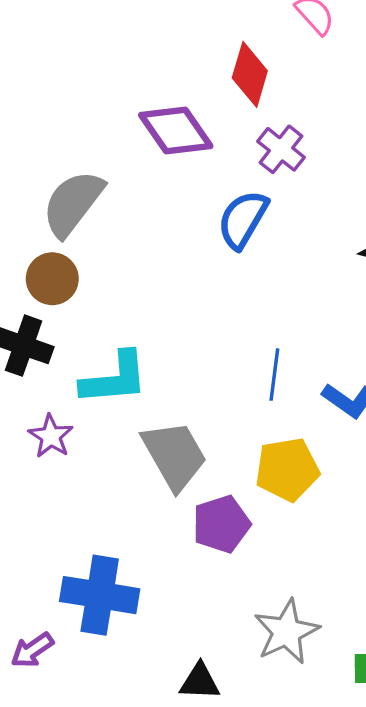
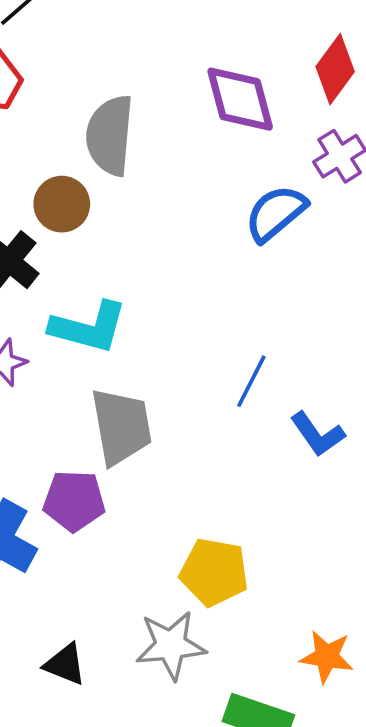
gray semicircle: (73, 203) -> (110, 135), turned -52
yellow pentagon: (287, 469) -> (214, 572), moved
purple pentagon: (221, 524) -> (74, 501), moved

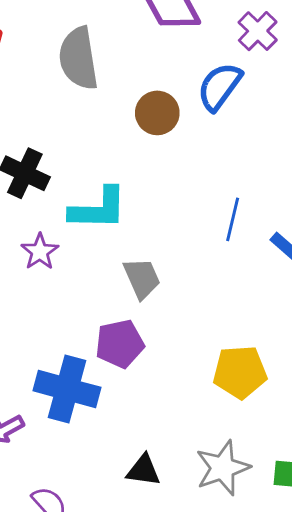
brown circle: (62, 204) -> (157, 113), moved
gray trapezoid: (121, 426) -> (142, 278), size x0.7
gray star: (171, 645) -> (223, 468), moved

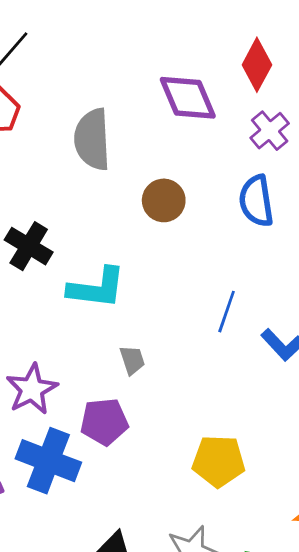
blue semicircle: (220, 87) -> (256, 201), moved, turned -51
purple star: (40, 252) -> (32, 389), moved, size x1.4
gray trapezoid: (142, 278) -> (132, 360), size x0.7

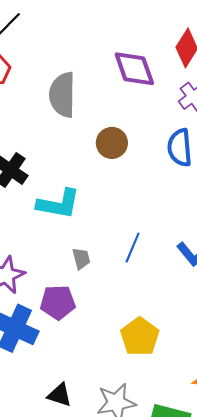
blue line: (227, 312) -> (133, 247), moved
yellow pentagon: (219, 461) -> (140, 337), turned 30

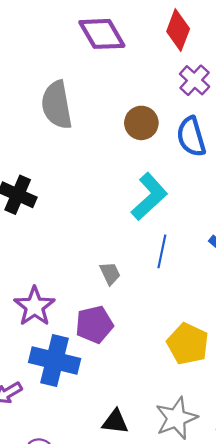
purple diamond: (134, 69) -> (102, 34), moved
brown circle: (112, 143) -> (141, 123), moved
cyan L-shape: (59, 204) -> (149, 197), moved, turned -42

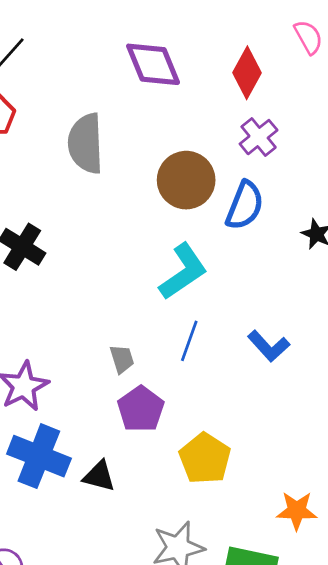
brown circle: (141, 123) -> (186, 180), size x1.4
blue semicircle: (191, 137) -> (245, 205), turned -150
purple pentagon: (94, 324) -> (141, 409), moved, turned -30
black triangle: (115, 422) -> (99, 476), moved

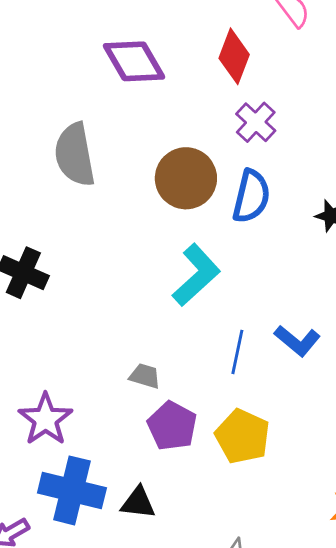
blue line: (189, 341) -> (237, 352), moved
gray trapezoid: (122, 359) -> (145, 376), turned -48
yellow pentagon: (205, 459) -> (242, 436), moved

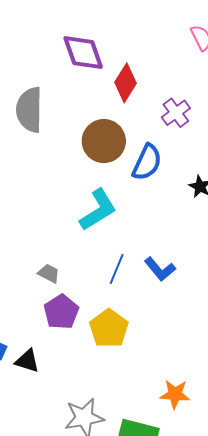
red diamond: (234, 56) -> (126, 83), moved
purple cross: (256, 122) -> (176, 113), moved

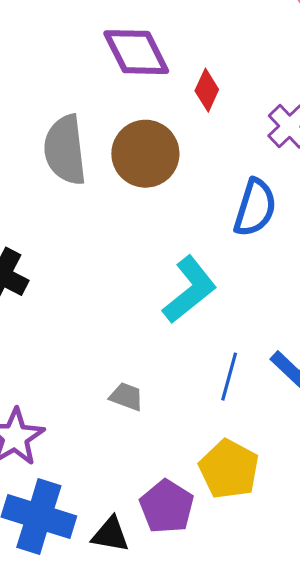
red diamond: (126, 83) -> (207, 90), size x0.7
brown circle: (104, 141) -> (145, 154), moved
purple pentagon: (61, 312) -> (167, 507), moved

